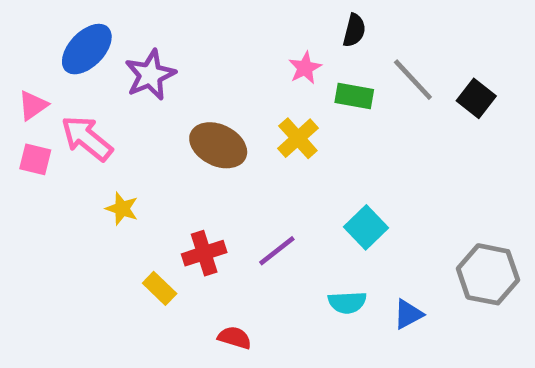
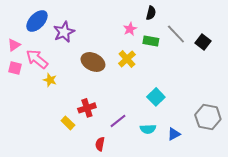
yellow star: (122, 209) -> (50, 80), moved
purple line: (277, 251) -> (118, 121), moved
red semicircle: (235, 338) -> (100, 144), turned -96

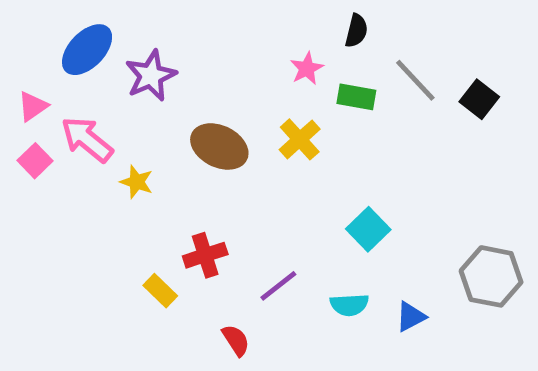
pink square: (15, 68) -> (35, 161), turned 32
yellow star: (50, 80) -> (137, 182), moved
red semicircle: (100, 144) -> (236, 340), turned 136

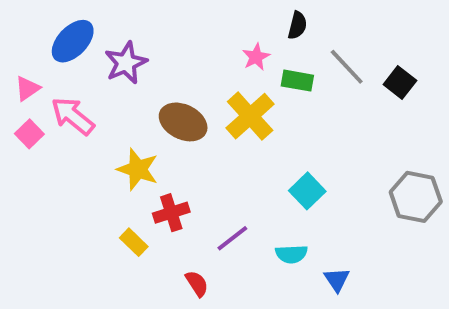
yellow cross: (300, 139) -> (250, 116), size x1.4
yellow star: (137, 182) -> (138, 169), moved, size x1.5
gray hexagon: (491, 276) -> (416, 197), moved
blue triangle: (411, 317) -> (337, 280), moved, turned -36

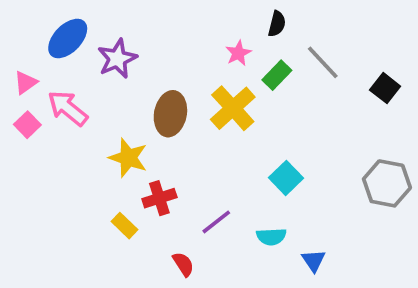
green rectangle: (297, 81) -> (277, 75), turned -56
black square: (400, 83) -> (385, 88), moved
brown ellipse: (183, 122) -> (170, 114), turned 75

